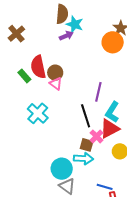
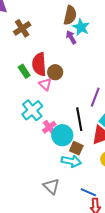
purple arrow: (66, 36) -> (71, 37), turned -104
pink triangle: (56, 84) -> (45, 84), moved
pink cross: (97, 136) -> (49, 127), moved
cyan circle: (62, 169) -> (62, 135), moved

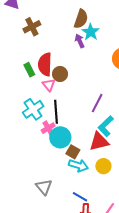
black line: (79, 119) -> (56, 112), moved
cyan arrow: (71, 161) -> (78, 165), moved

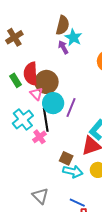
brown circle: (60, 74) -> (47, 82), size x1.5
purple line: (97, 103) -> (71, 107), moved
cyan circle: (60, 137) -> (53, 103), moved

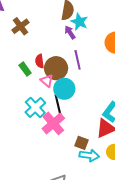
red semicircle: (31, 74) -> (40, 61), size x0.6
purple line: (71, 107) -> (78, 60), moved, turned -30
pink cross: (39, 137) -> (53, 123), size x1.6

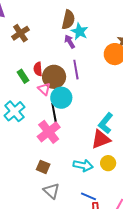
cyan cross: (35, 108) -> (14, 111), moved
brown square: (82, 143) -> (43, 167), moved

